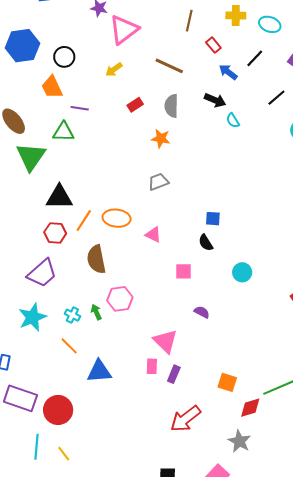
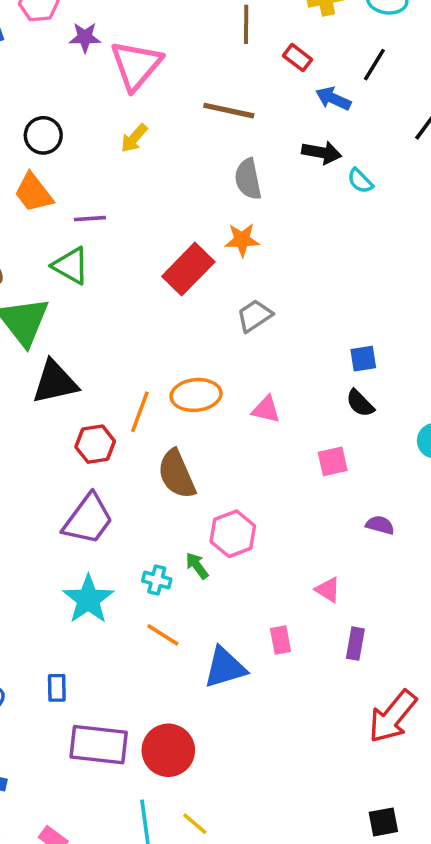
red rectangle: (135, 105) -> (188, 269), moved, size x1.8
green triangle: (63, 132) -> (71, 266), turned 40
black triangle: (59, 197) -> (55, 382), moved
pink triangle: (165, 341) -> (328, 590), size x0.6
pink rectangle: (152, 366) -> (280, 640), moved

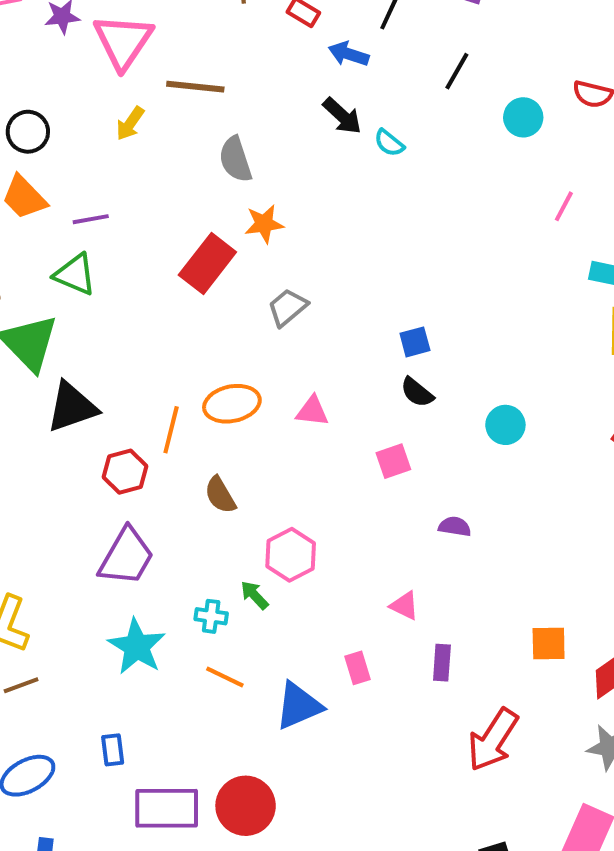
brown line: (229, 111) -> (195, 87), moved
black arrow: (322, 152) -> (342, 116), turned 39
gray semicircle: (248, 179) -> (235, 159), moved
brown semicircle: (177, 474) -> (220, 495), size x0.7

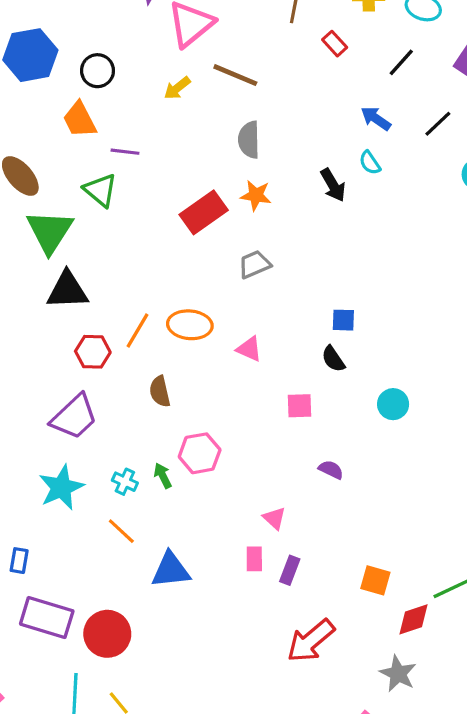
blue arrow: (349, 54) -> (376, 118), moved
black arrow: (342, 116) -> (333, 185), moved
pink rectangle: (358, 668) -> (254, 559), moved

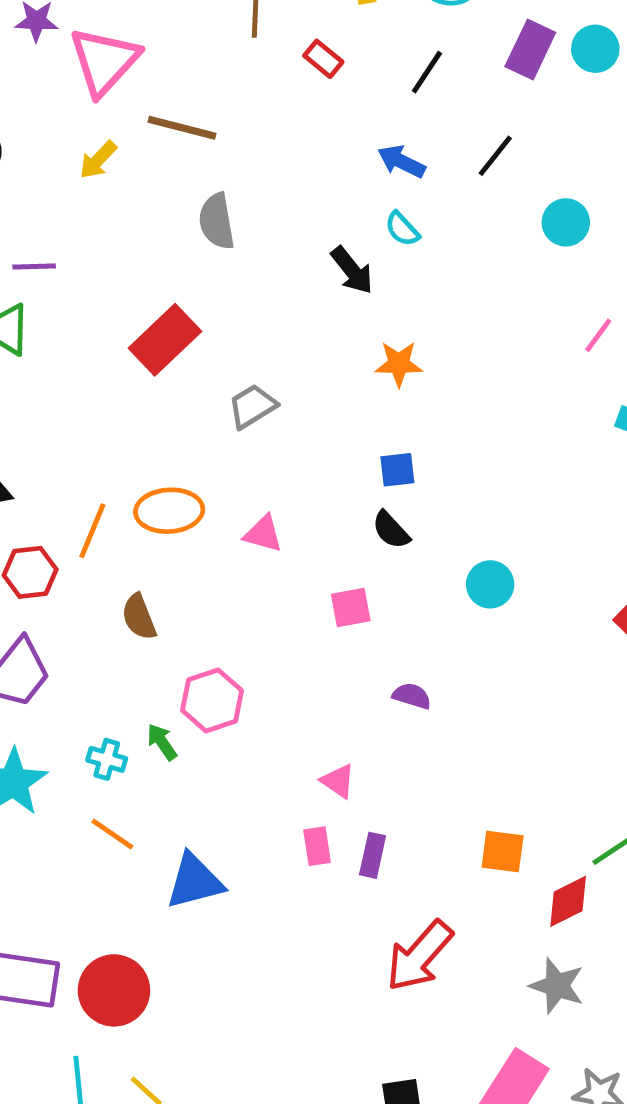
orange star: (256, 195) -> (399, 364), moved

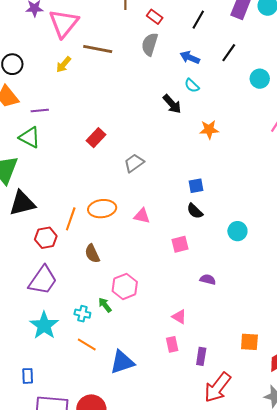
gray semicircle: (217, 221) -> (150, 44), moved, turned 30
red rectangle: (165, 340) -> (96, 138), size x0.7
orange star: (399, 364) -> (209, 130), moved
purple rectangle: (373, 855) -> (201, 356), moved

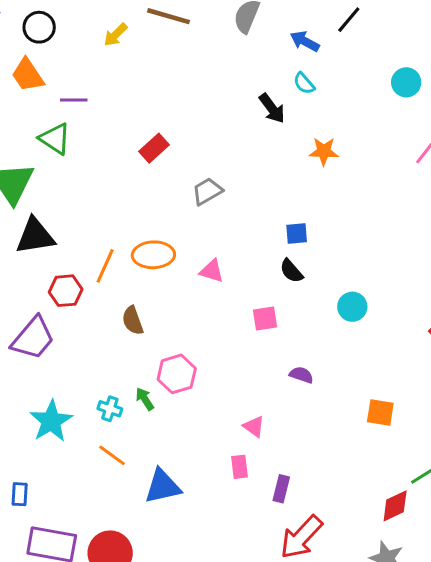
black line: (229, 53) -> (349, 20), moved
purple trapezoid: (43, 280) -> (33, 338), moved
orange square: (249, 342) -> (380, 412), moved

